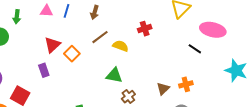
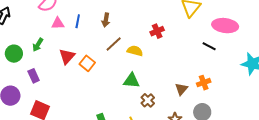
green arrow: (17, 17) -> (38, 45), moved, turned 32
purple rectangle: (44, 70) -> (34, 76), moved

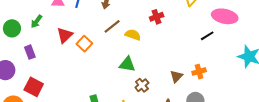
black line: (209, 46) -> (207, 36), turned -64

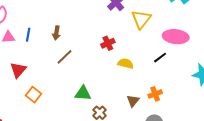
yellow semicircle: (133, 35) -> (126, 64), moved
orange square: (84, 44) -> (34, 95), moved

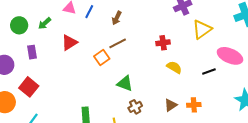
orange square: (34, 95) -> (102, 58), moved

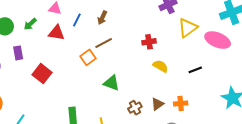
blue line: (89, 12) -> (77, 20), moved
red triangle: (69, 42) -> (56, 33), moved, turned 42
pink ellipse: (230, 56) -> (218, 40), moved
red square: (29, 87) -> (42, 74), moved
brown cross: (135, 107) -> (135, 108), moved

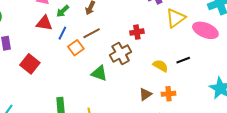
blue line: (77, 20) -> (62, 33), moved
green arrow: (30, 24) -> (63, 11), moved
yellow semicircle: (160, 66) -> (160, 66), moved
brown cross: (135, 108) -> (121, 53), moved, size x1.5

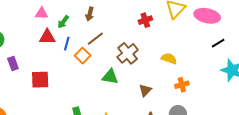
red cross: (137, 32) -> (145, 20), moved
black line: (183, 60) -> (218, 43), moved
red square: (30, 64) -> (40, 80), turned -30
brown triangle: (145, 94) -> (145, 90), moved

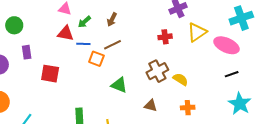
blue line: (67, 44) -> (83, 44), turned 64
brown cross: (128, 53) -> (157, 71), moved
orange square: (83, 56) -> (96, 59), turned -35
brown triangle: (145, 90) -> (151, 106), turned 48

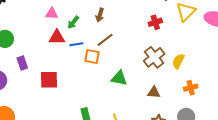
yellow semicircle: (180, 79) -> (178, 61), turned -84

